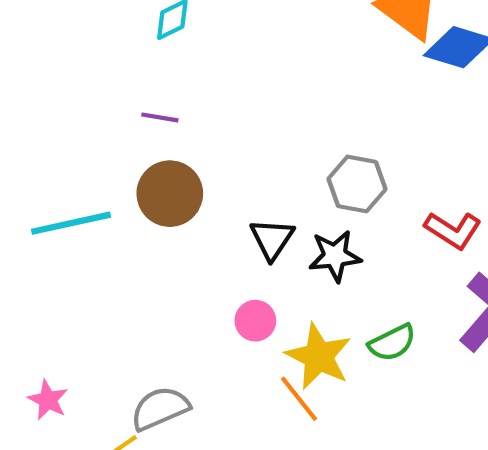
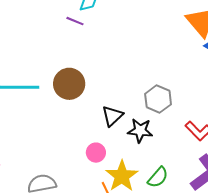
purple line: (160, 117) -> (75, 21), moved
green semicircle: (392, 343) -> (158, 177), turned -35

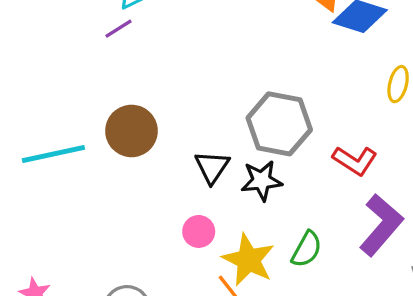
purple line: (75, 21) -> (119, 29), turned -42
gray hexagon: (158, 99) -> (279, 124), size x1.4

